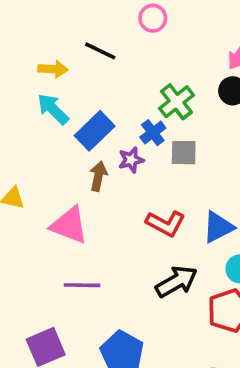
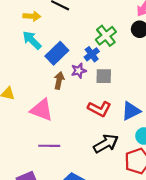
gray square: (184, 153) -> (104, 76), moved

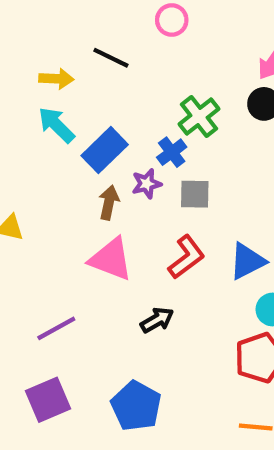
red L-shape: (99, 109) -> (186, 257), turned -65
pink triangle: (42, 110) -> (111, 259), moved
black arrow: (106, 144) -> (157, 320), moved, size x0.7
purple line: (49, 146) -> (56, 328), moved, turned -30

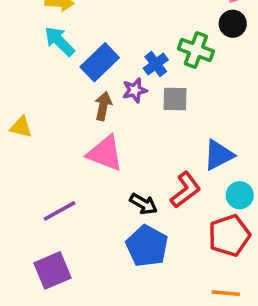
green cross: (199, 117) -> (196, 50), moved, turned -32
red L-shape: (186, 257) -> (185, 190), moved
black arrow: (157, 320) -> (143, 204), turned 60
blue pentagon: (136, 406) -> (147, 246), moved

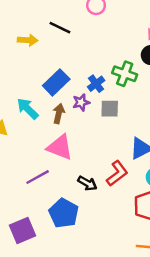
cyan arrow: (59, 41) -> (28, 109), moved
purple line: (59, 211) -> (38, 177), moved
blue pentagon: (147, 246) -> (64, 213), moved

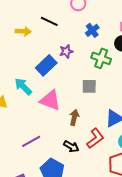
blue cross: (96, 84) -> (92, 30), moved
purple star: (81, 102) -> (66, 51), moved
brown arrow: (59, 114) -> (74, 117), moved
pink triangle: (60, 147) -> (50, 100), moved

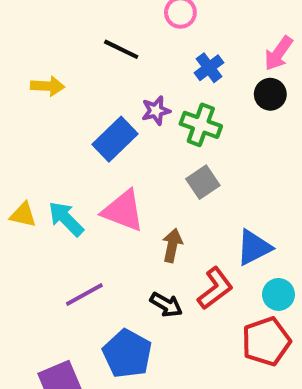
yellow arrow: (23, 31) -> (48, 86), moved
green cross: (101, 58) -> (201, 125), moved
cyan arrow: (23, 86) -> (66, 219), moved
gray square: (89, 86) -> (203, 182), turned -35

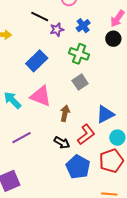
purple star: (156, 111) -> (57, 30), moved
blue pentagon: (127, 354) -> (78, 167), moved

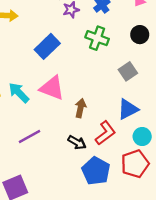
black circle: (113, 39) -> (140, 35), moved
gray square: (80, 82) -> (128, 71), moved

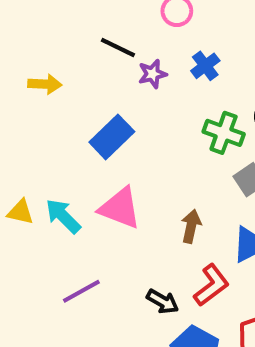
green cross: (97, 38) -> (224, 133), moved
brown arrow: (80, 108) -> (191, 226), moved

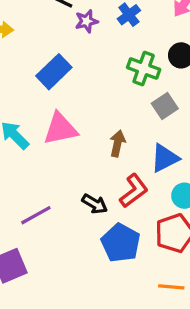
pink triangle: (120, 208) -> (60, 129), turned -33
purple line: (81, 291) -> (36, 215), moved

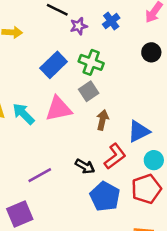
green cross: (144, 68) -> (91, 62), moved
gray square: (165, 106) -> (89, 91), moved

